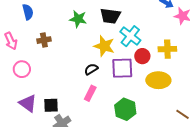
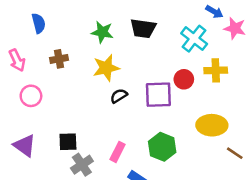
cyan cross: (130, 36) -> (194, 39), moved
yellow star: (104, 46) -> (106, 68), moved, turned -30
yellow ellipse: (158, 80) -> (212, 125), moved
pink rectangle: (90, 93) -> (118, 152), moved
purple triangle: (28, 103) -> (25, 146), moved

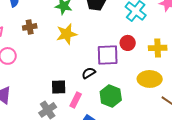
yellow cross: (216, 70) -> (158, 48), moved
black semicircle: (119, 96) -> (89, 73), moved
black square: (68, 142) -> (59, 87), moved

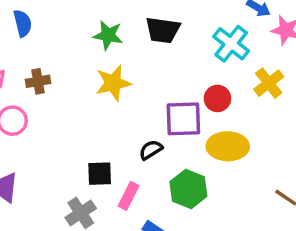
brown cross: (30, 27) -> (38, 81), moved
yellow cross: (158, 48) -> (269, 83), moved, turned -36
yellow ellipse: (150, 79) -> (228, 146), moved

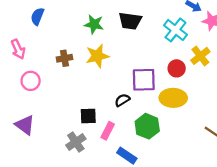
blue semicircle: (23, 23) -> (37, 16), turned -144
brown cross: (38, 81) -> (65, 58), moved
red circle: (217, 98) -> (177, 68), moved

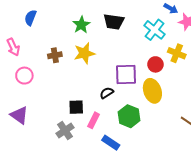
green star: (94, 24) -> (81, 25), turned 30
yellow cross: (200, 56) -> (177, 53), turned -30
yellow ellipse: (173, 98) -> (152, 91), turned 70

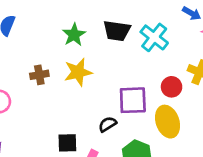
cyan cross: (154, 30) -> (154, 37), moved

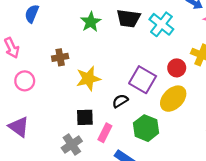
yellow star: (78, 72) -> (88, 79), moved
purple square: (133, 100) -> (143, 80), turned 32
yellow ellipse: (168, 122) -> (173, 99), turned 64

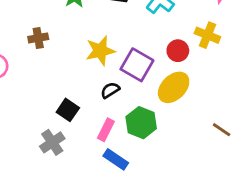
yellow star: (88, 79) -> (100, 51), moved
black square: (85, 117) -> (68, 110), turned 36
pink rectangle: (105, 133) -> (106, 130), moved

